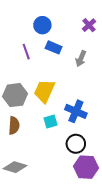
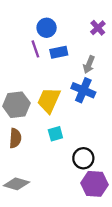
blue rectangle: (54, 47) -> (59, 52), turned -35
purple line: (26, 52) -> (35, 49), moved
blue cross: (76, 111) -> (83, 90), moved

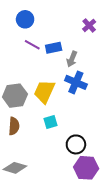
blue circle: (47, 28) -> (25, 19), moved
purple line: (35, 49) -> (32, 45), turned -42
gray arrow: (89, 65) -> (72, 59), moved

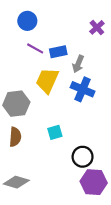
yellow trapezoid: (44, 92) -> (47, 81), moved

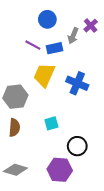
blue circle: (27, 21) -> (47, 19), moved
gray arrow: (78, 64) -> (73, 36), moved
purple hexagon: (94, 182) -> (60, 170), moved

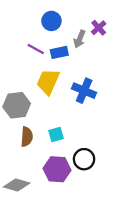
brown semicircle: (14, 128) -> (27, 137), moved
purple hexagon: (60, 170) -> (57, 169), moved

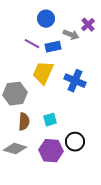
gray arrow: (80, 39) -> (71, 35), turned -91
gray diamond: (17, 185) -> (15, 149), moved

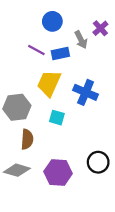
gray arrow: (71, 35) -> (81, 40), turned 42
cyan square: (50, 120) -> (57, 118), moved, turned 32
black circle: (75, 142) -> (98, 162), moved

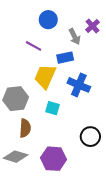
blue rectangle: (60, 53) -> (65, 58), moved
black circle: (98, 162) -> (90, 137), moved

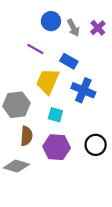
gray arrow: (75, 37) -> (73, 28), moved
blue rectangle: (65, 58) -> (69, 61), turned 42
purple hexagon: (54, 159) -> (57, 147), moved

